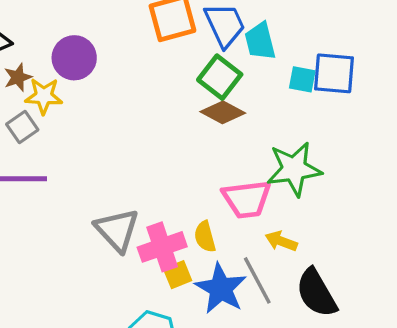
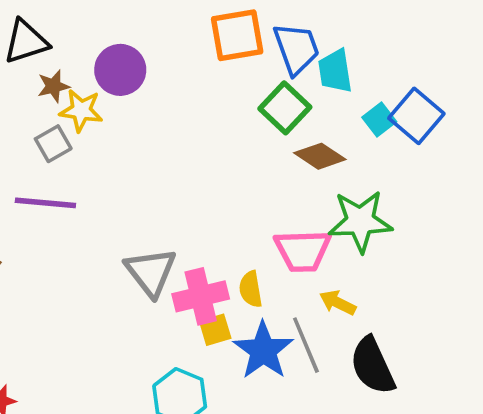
blue square: (334, 73) -> (416, 116), turned 30
cyan square: (302, 79) -> (379, 119), turned 36
brown diamond: (223, 112) -> (320, 156), moved

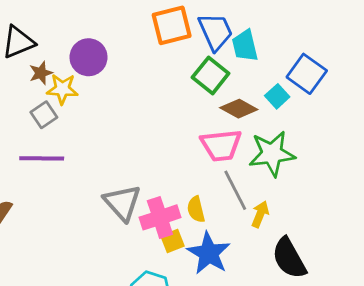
cyan square: (379, 119) -> (277, 96), moved
pink trapezoid: (303, 251) -> (221, 145), moved
yellow arrow: (338, 303) -> (260, 214), turned 90
gray line: (306, 345) -> (235, 190), moved

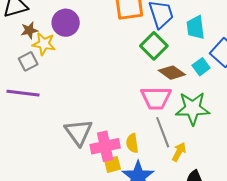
cyan trapezoid: (245, 46) -> (196, 27), moved

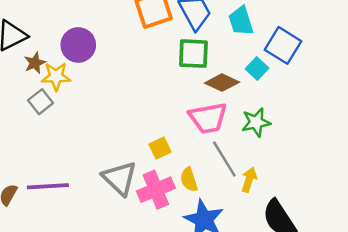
green square: (154, 46) -> (193, 54), turned -32
purple line: (23, 93) -> (48, 186), moved
green star: (193, 108) -> (256, 122), size x0.7
yellow square: (112, 164) -> (160, 148), moved

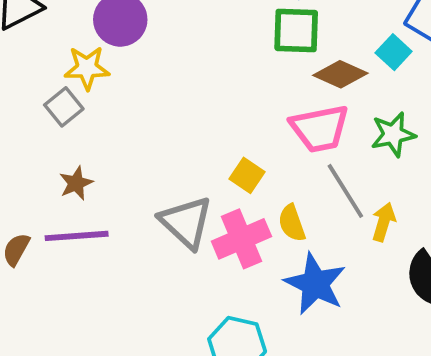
brown star: (35, 63) -> (76, 183), moved
yellow square: (160, 148) -> (247, 175), turned -30

